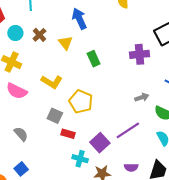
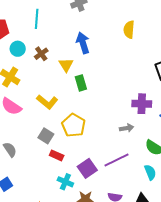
purple cross: (140, 54) -> (142, 104), moved
green rectangle: (94, 59) -> (81, 83), moved
gray arrow: (142, 97) -> (127, 128), moved

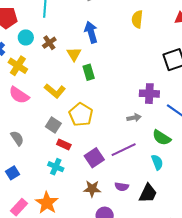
cyan cross: (65, 182) -> (56, 167), moved

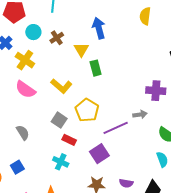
purple line: (124, 150) -> (116, 128), moved

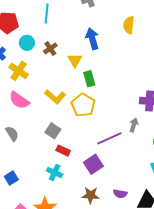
yellow semicircle: (145, 16) -> (129, 25), moved
yellow pentagon: (87, 110) -> (83, 105), moved
gray arrow: (140, 114) -> (134, 125), turned -64
gray semicircle: (23, 133) -> (12, 134), moved

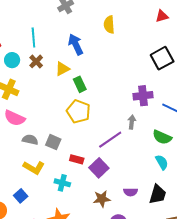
cyan line: (47, 13) -> (33, 38), moved
yellow triangle: (75, 60) -> (62, 69), turned 42
yellow L-shape: (55, 97) -> (34, 168), moved
gray semicircle: (12, 134) -> (30, 140), moved, turned -35
red rectangle: (63, 151) -> (77, 159), moved

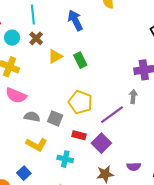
yellow triangle: (62, 69) -> (55, 56), moved
yellow pentagon: (78, 111) -> (80, 102), moved

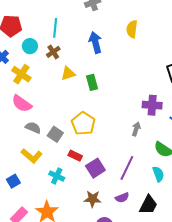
purple line: (112, 115) -> (127, 168), moved, turned -40
purple semicircle: (134, 167) -> (122, 198), turned -32

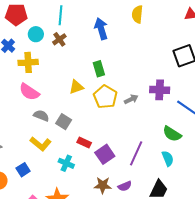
yellow triangle: (68, 73) -> (76, 87), moved
yellow cross: (21, 74) -> (28, 62), turned -36
yellow pentagon: (83, 124) -> (105, 97), moved
gray arrow: (136, 129) -> (131, 99), moved, turned 48
purple semicircle: (122, 198) -> (125, 186), moved

